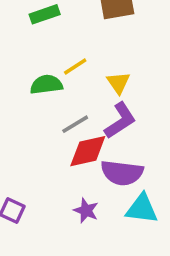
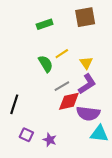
green semicircle: (46, 85) -> (46, 64), turned 66
purple star: (86, 211) -> (50, 140), moved

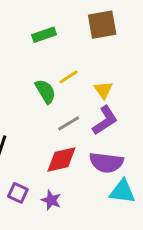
red diamond: (69, 101) -> (61, 160), moved

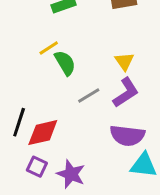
yellow line: (69, 77) -> (49, 48), moved
red diamond: (61, 160) -> (43, 133), moved
purple star: (51, 200) -> (71, 174), size x1.4

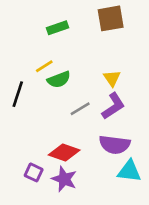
green semicircle: (65, 63) -> (59, 80), turned 100
black line: (19, 122) -> (18, 94), moved
red diamond: (43, 133) -> (64, 153), moved, turned 32

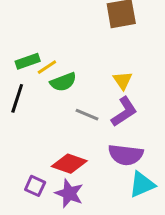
green rectangle: (58, 28) -> (28, 61), moved
gray line: (80, 109) -> (87, 115), turned 54
cyan triangle: (129, 171) -> (142, 184), turned -30

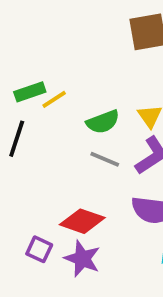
green semicircle: (63, 82) -> (103, 122), moved

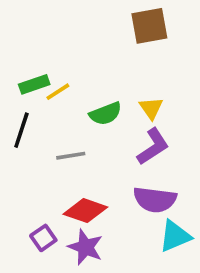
gray line: (105, 159) -> (71, 156), moved, turned -32
purple square: (39, 249) -> (43, 238), turned 30

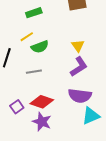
green rectangle: (34, 84) -> (34, 13), moved
green semicircle: (105, 114) -> (40, 47), moved
purple square: (43, 238) -> (17, 107), moved

